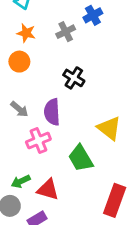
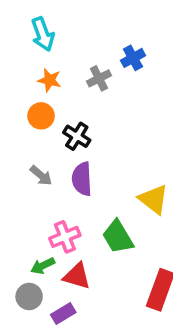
black cross: (74, 78) -> (77, 136), moved
pink cross: (38, 141) -> (65, 237), moved

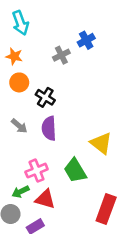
orange star: (50, 80) -> (14, 56), moved

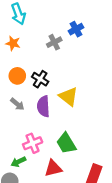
orange circle: (19, 82) -> (17, 76), moved
yellow triangle: (101, 143) -> (68, 97), moved
red triangle: (45, 199) -> (53, 168), moved, turned -30

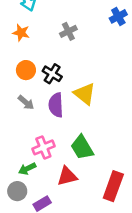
blue cross: (76, 29) -> (118, 16), moved

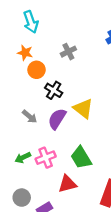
orange circle: (26, 70) -> (36, 70), moved
purple semicircle: (56, 105) -> (57, 119), turned 35
green arrow: (27, 169) -> (23, 158), moved

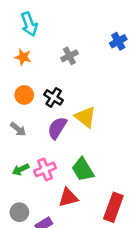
orange circle: (36, 70) -> (24, 95), moved
gray arrow: (30, 117) -> (18, 129), moved

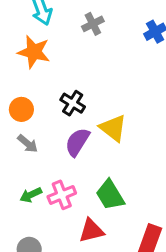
gray cross: (69, 56) -> (93, 24), moved
orange star: (23, 57) -> (34, 52), size x1.5
orange circle: (24, 95) -> (21, 109), moved

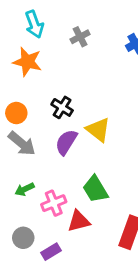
gray arrow: (28, 144) -> (22, 143), size x1.5
pink cross: (62, 195) -> (54, 203), moved

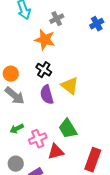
orange star: (27, 62) -> (45, 40), moved
purple semicircle: (66, 142) -> (47, 95), turned -48

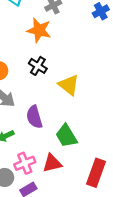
purple semicircle: (47, 95) -> (34, 117), moved
pink cross: (38, 139) -> (25, 163), moved

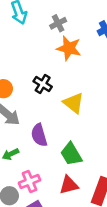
orange star: (39, 30) -> (69, 48), moved
red triangle: (52, 163) -> (69, 185), moved

